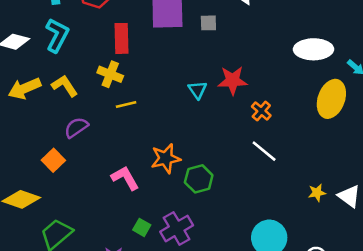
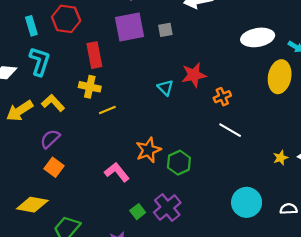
orange cross: (261, 111) -> (222, 97), turned 35
purple semicircle: (76, 127) -> (50, 139), moved
green square: (142, 227) -> (138, 212), turned 32

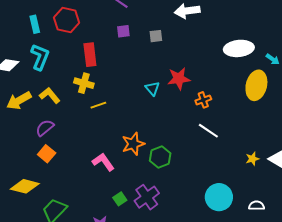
purple square: (129, 27) -> (123, 31), size x0.5

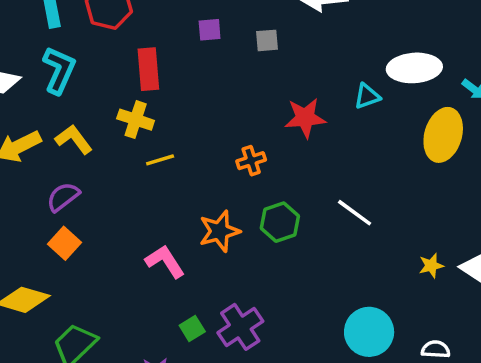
cyan triangle: (152, 88) -> (367, 96), moved, turned 49
orange cross: (203, 100) -> (251, 161), moved
green hexagon: (160, 157) -> (280, 222), moved

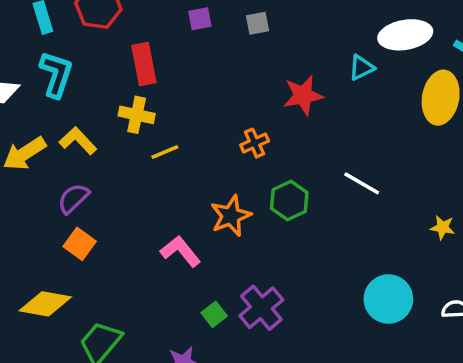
yellow star: (431, 266) -> (443, 227), turned 30

